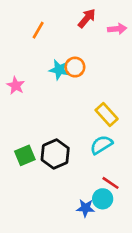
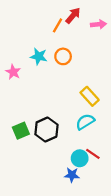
orange line: (38, 30) -> (57, 25), moved
cyan star: (59, 70) -> (39, 56), moved
cyan circle: (103, 199) -> (80, 158), moved

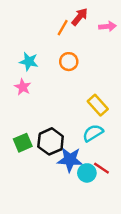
cyan star: (39, 56) -> (29, 62), moved
pink star: (13, 72) -> (23, 87), moved
blue star: (72, 175) -> (70, 160), moved, size x1.5

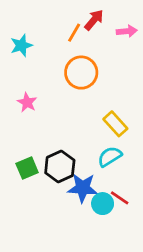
cyan star: (29, 62) -> (21, 45), moved, turned -30
orange circle: (69, 62) -> (81, 73), size x1.5

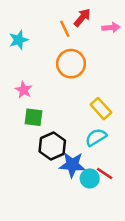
orange line: (74, 33) -> (65, 29), turned -56
green square: (27, 168) -> (34, 117), moved, turned 30

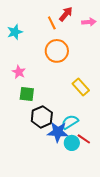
cyan semicircle: (96, 137) -> (70, 122), moved

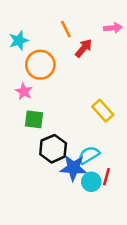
red arrow: (66, 14) -> (84, 48), moved
orange circle: (57, 51) -> (40, 65), moved
red line: (84, 139) -> (107, 177), turned 72

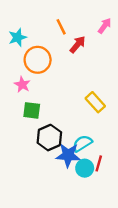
pink arrow: (113, 28) -> (105, 26), turned -49

